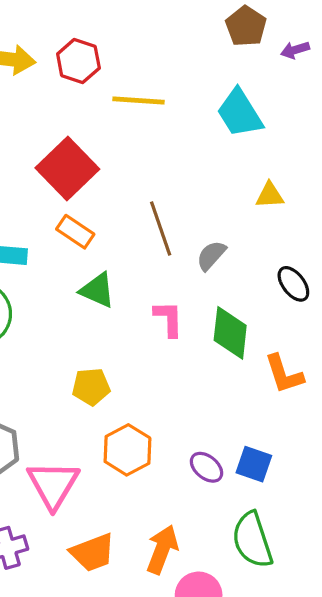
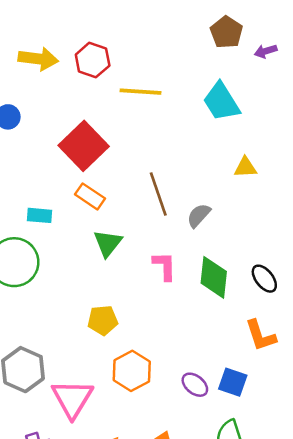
black ellipse: (293, 284) -> (264, 279), moved
green triangle: (97, 290) -> (108, 243), turned 44
orange L-shape: (284, 374) -> (261, 335), moved

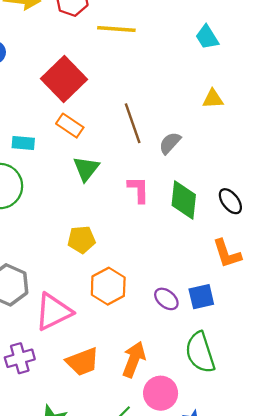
cyan trapezoid: (221, 102) -> (207, 37), moved, size x0.7
blue square: (233, 382) -> (201, 297), turned -32
pink triangle: (72, 399) -> (54, 312), turned 33

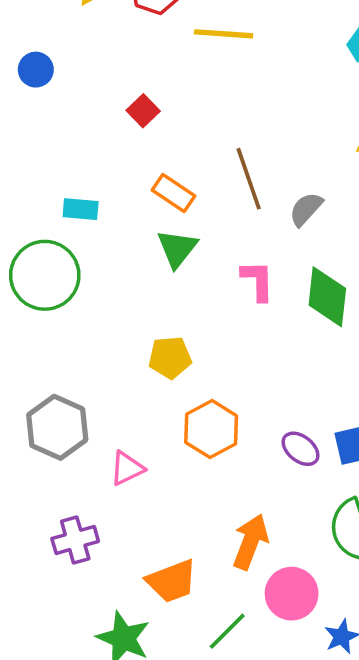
red square: (64, 79) -> (143, 111), size x0.5
orange rectangle: (70, 126) -> (174, 193), moved
pink triangle: (54, 312) -> (127, 468), size x0.6
orange trapezoid: (83, 362) -> (172, 581), moved

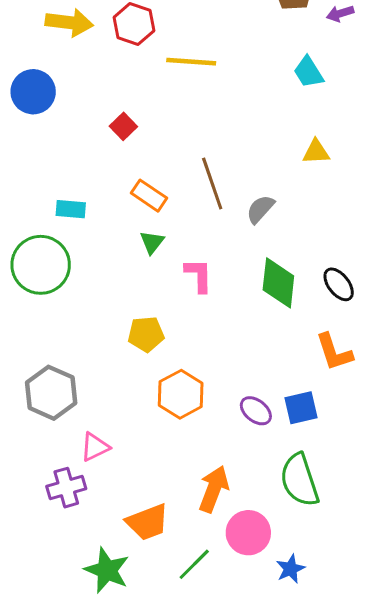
blue circle: (36, 70) -> (33, 92), size x1.5
green triangle: (177, 248) -> (152, 242), size x0.7
pink L-shape: (258, 281) -> (199, 275), moved
pink triangle: (127, 468) -> (95, 447), moved

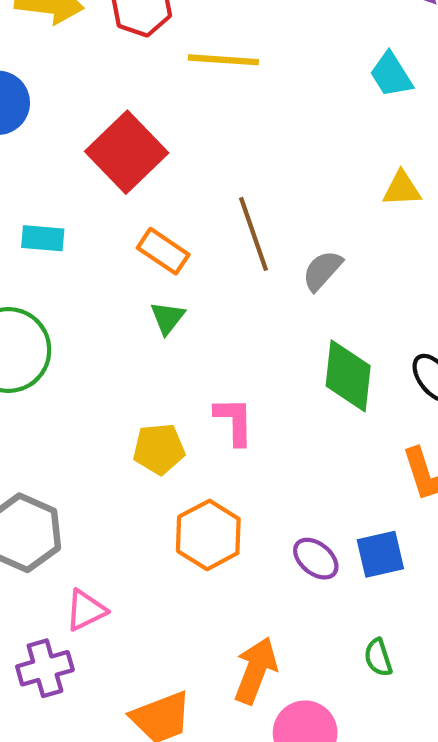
red square: (123, 126) -> (127, 152), size x2.0
cyan rectangle: (71, 209) -> (43, 238), moved
pink L-shape: (199, 275) -> (234, 421), moved
green semicircle: (299, 480) -> (378, 657), size x0.5

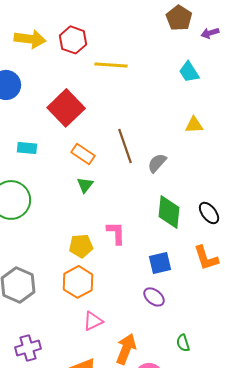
orange hexagon: (208, 535) -> (78, 282), moved
blue square: (380, 554) -> (160, 263), moved
pink triangle: (86, 610) -> (93, 321), moved

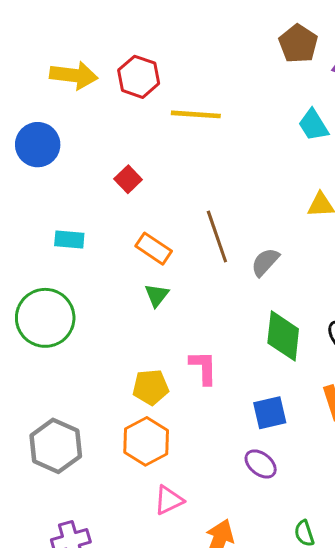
red square: (66, 108) -> (128, 179), size x0.5

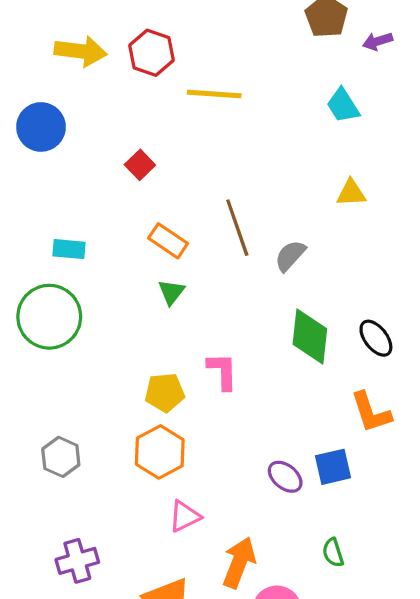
cyan rectangle: (69, 240) -> (69, 249), moved
blue square: (270, 413) -> (333, 467), moved
gray hexagon: (56, 446) -> (61, 457), size x0.7

